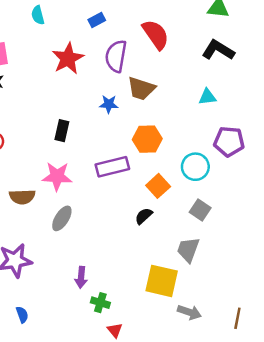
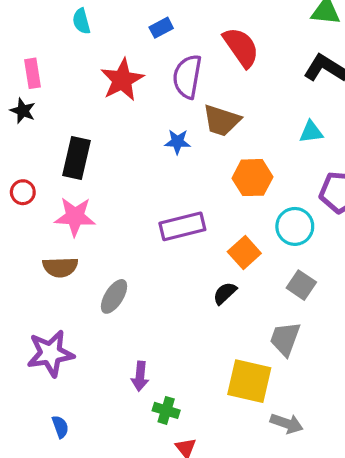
black rectangle: (62, 131) -> (77, 158), moved, size x1.4
orange hexagon: (147, 139) -> (252, 178), moved
pink star: (57, 176) -> (75, 217), moved

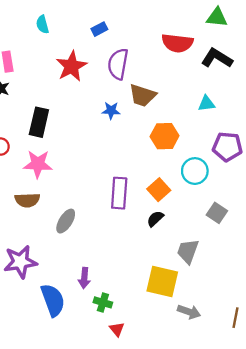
red semicircle: (241, 47) -> (177, 43), moved, turned 132
purple rectangle: (182, 226) -> (119, 193), moved, turned -72
gray square: (301, 285) -> (217, 213), moved
black semicircle: (225, 293) -> (155, 219), moved
blue semicircle: (60, 427) -> (53, 300), moved, size x2.0

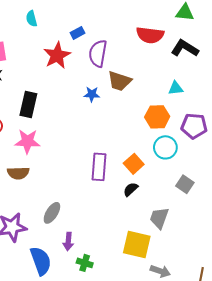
blue rectangle: (99, 29) -> (77, 33), moved
orange hexagon: (165, 136) -> (157, 117), moved
gray ellipse: (66, 221) -> (52, 213), moved

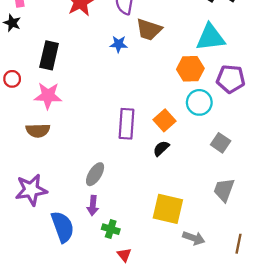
cyan triangle: (176, 88) -> (210, 37), size x1.8
gray ellipse: (52, 213) -> (95, 174), moved
gray trapezoid: (159, 218) -> (224, 190), moved

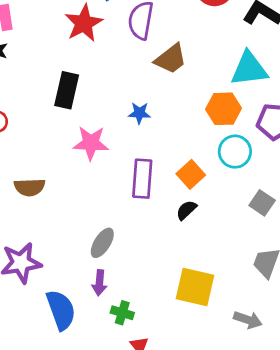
brown trapezoid: (149, 30) -> (171, 59), turned -56
blue star: (119, 44) -> (139, 113), moved
black rectangle: (49, 55) -> (67, 90), moved
pink star: (48, 96) -> (91, 143), moved
gray arrow: (194, 238) -> (248, 320), moved

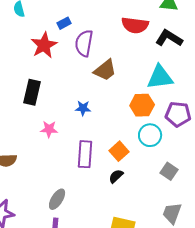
pink star: (91, 143) -> (49, 129), size x0.7

